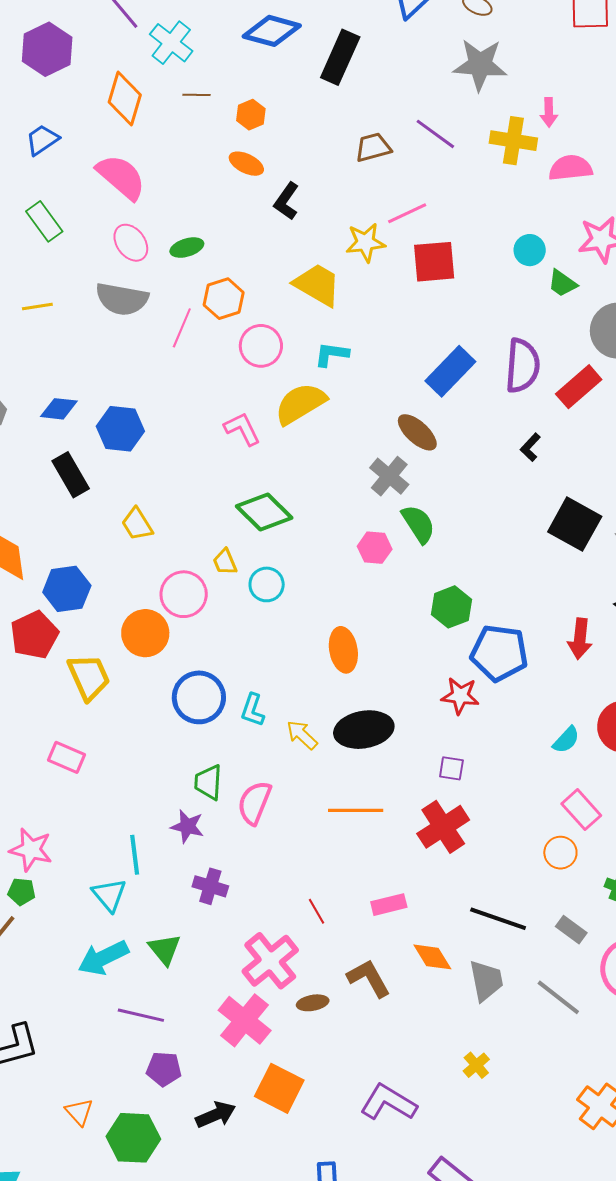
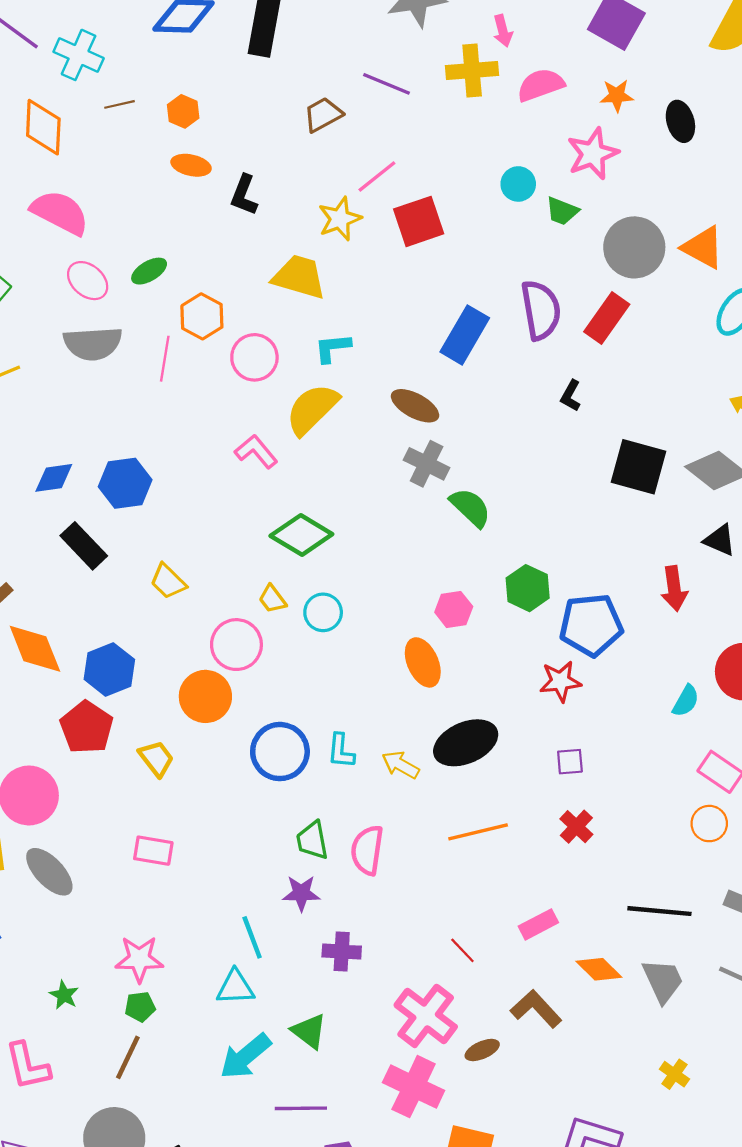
brown ellipse: (417, 432) -> (415, 406), moved
pink hexagon: (375, 548) -> (454, 609), moved
yellow trapezoid: (89, 677) -> (156, 758), size x0.7
red cross: (443, 827) -> (576, 827), size x0.6
cyan triangle: (109, 895) -> (235, 987), turned -39

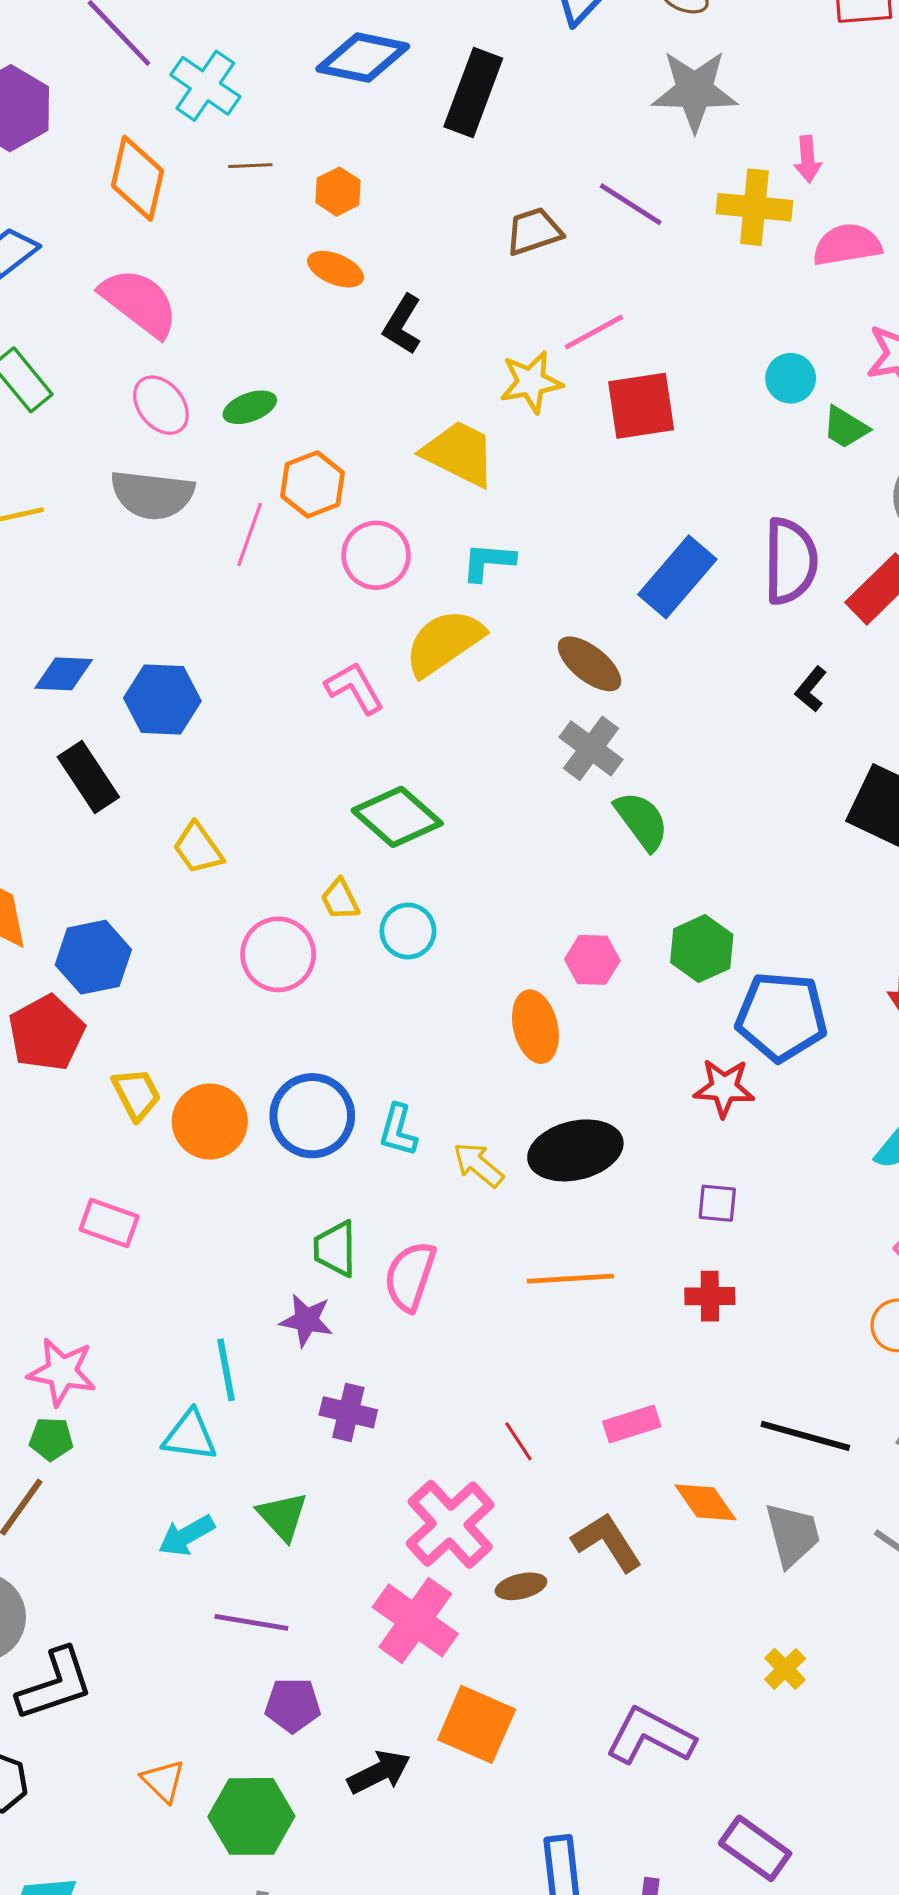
orange circle: (205, 696) -> (210, 1122), moved
red cross: (576, 827) -> (710, 1296), turned 36
cyan arrow: (245, 1056) -> (186, 1535), size x0.7

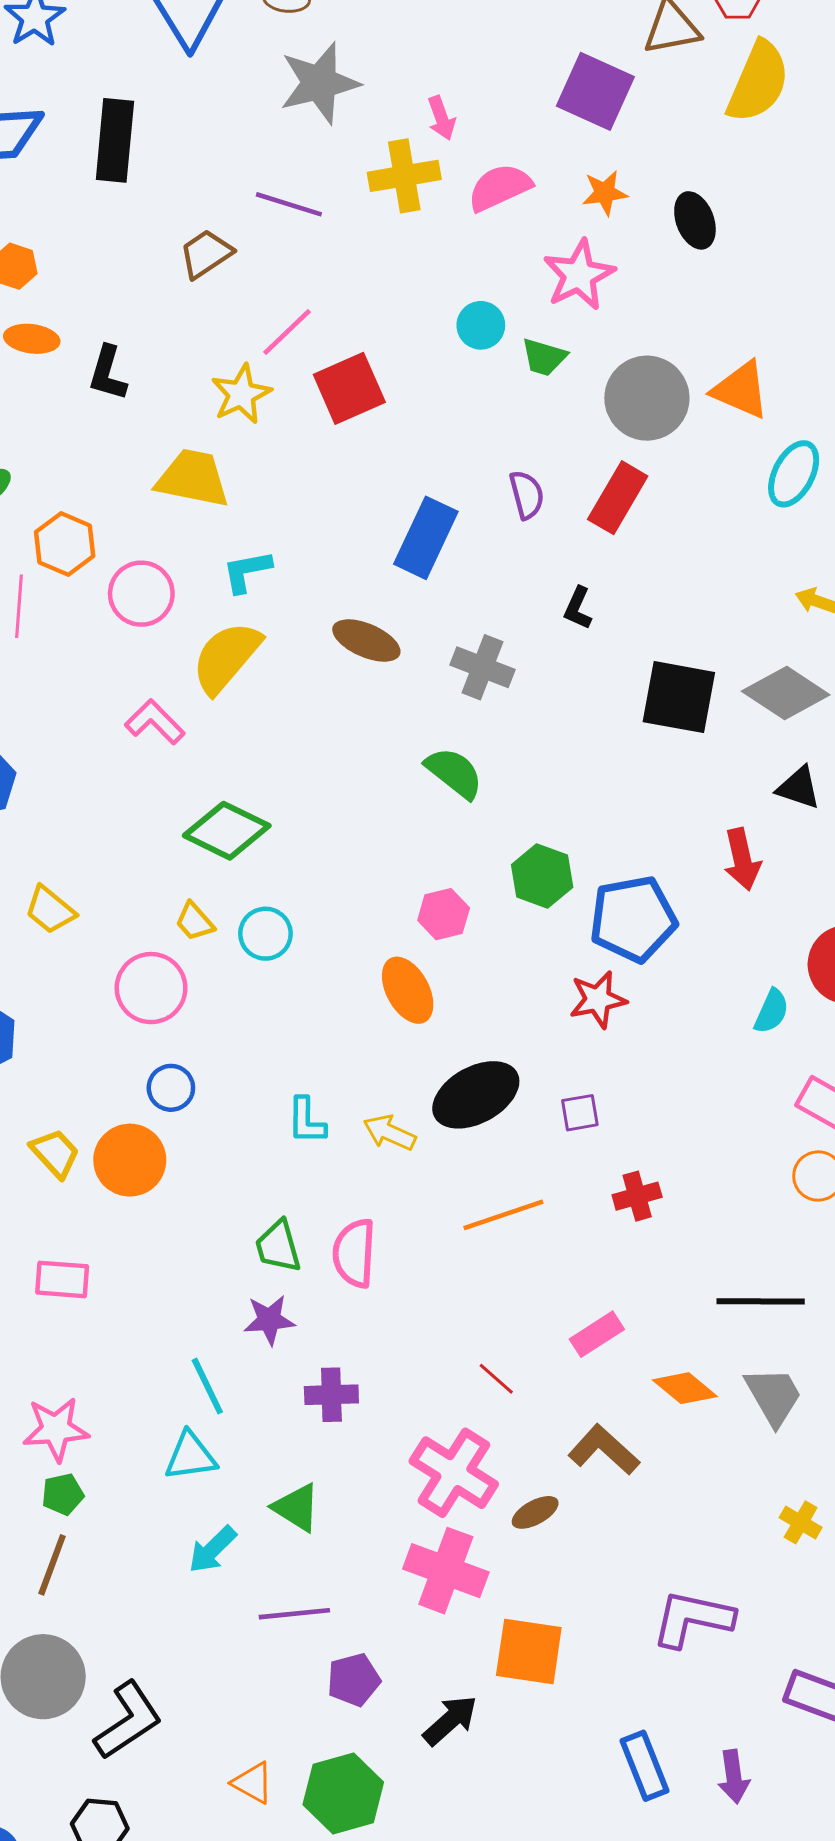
purple semicircle: (790, 561) -> (527, 495), size x0.6
gray cross: (591, 748) -> (483, 667), moved
blue circle: (312, 1116) -> (171, 1088), moved, size x0.6
purple square: (717, 1203) -> (580, 1113), moved

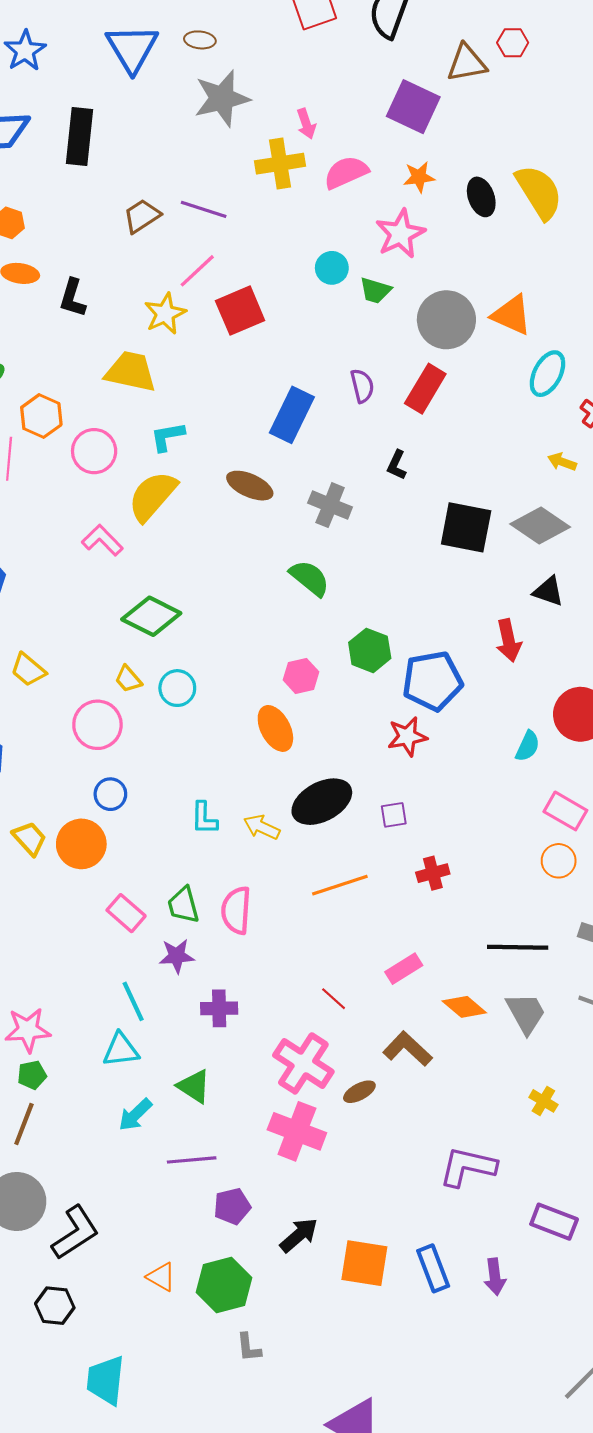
yellow semicircle: (758, 82) -> (539, 192), moved, turned -56
purple line: (289, 204) -> (204, 209), moved
pink rectangle: (62, 1279) -> (126, 913), moved, turned 36
orange square: (529, 1651) -> (364, 1263), moved

